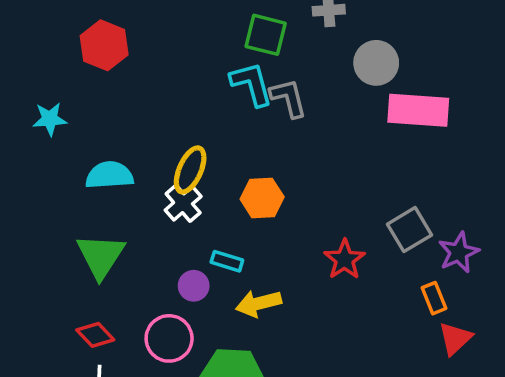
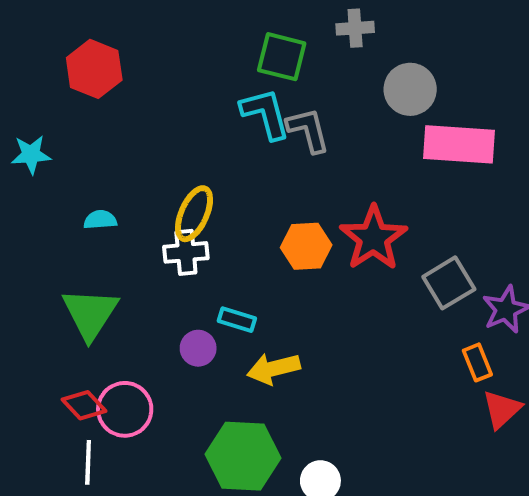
cyan semicircle: (109, 175) -> (100, 220), size x0.6
orange hexagon: (262, 198) -> (306, 246), moved
white cross: (183, 203) -> (186, 252), turned 36
red star: (345, 259) -> (373, 238), moved, size x1.4
pink circle: (169, 338) -> (125, 409), moved

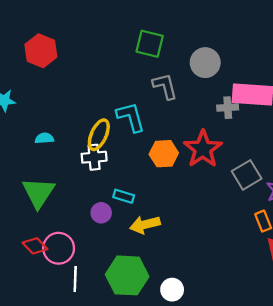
gray cross: (355, 28) -> (228, 108), moved
gray circle: (410, 89) -> (205, 63), moved
cyan L-shape: (265, 114) -> (131, 117), moved
white line: (88, 462) -> (75, 279), moved

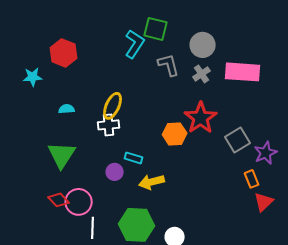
red hexagon: (41, 51) -> (64, 53), moved
gray cross: (228, 108) -> (202, 74), moved, turned -30
cyan L-shape: (131, 117) -> (135, 44), moved, turned 48
orange hexagon: (164, 154) -> (175, 134), moved

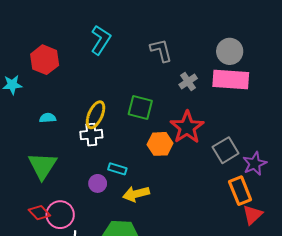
green square: (156, 29) -> (140, 108), moved
cyan L-shape: (135, 44) -> (101, 40), moved
gray circle: (203, 45) -> (230, 51), moved
gray L-shape: (169, 65) -> (161, 50), moved
orange rectangle: (252, 179) -> (240, 191), size x1.5

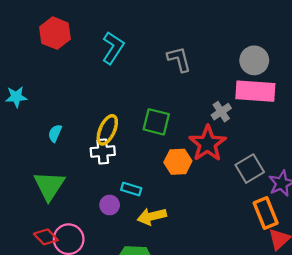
red hexagon: (45, 60) -> (55, 33), moved
gray cross: (188, 82) -> (221, 112), moved
cyan semicircle: (48, 118) -> (55, 133), turned -63

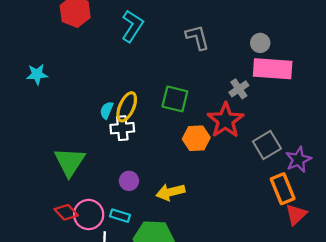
gray circle: (254, 60) -> (260, 43), moved, size x0.7
cyan semicircle: (55, 133) -> (107, 110), moved
cyan rectangle: (131, 189) -> (120, 216), moved

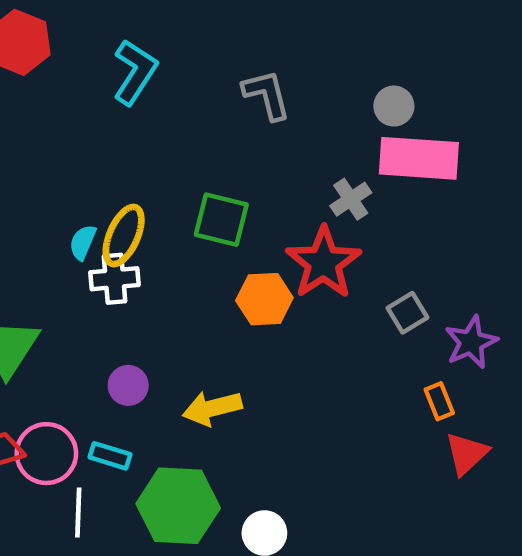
gray square: (267, 145) -> (408, 313), size x0.7
orange rectangle: (283, 189) -> (439, 401), size x0.6

